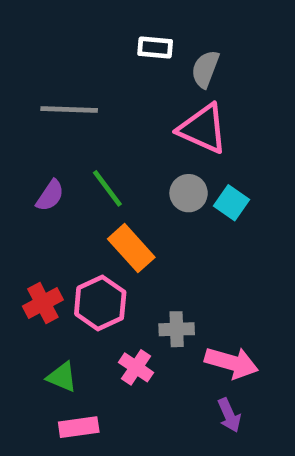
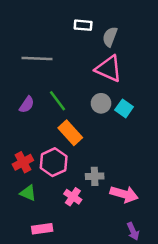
green triangle: (62, 377) -> (28, 193), moved
purple arrow: (229, 415) -> (133, 231), moved

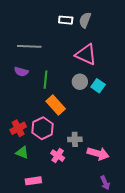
gray semicircle: (110, 37) -> (85, 20), moved
green line: (57, 101) -> (46, 80), turned 42
purple semicircle: (27, 105) -> (21, 72), moved, turned 72

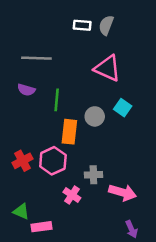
gray circle: (80, 82) -> (95, 116), moved
orange rectangle: (56, 105) -> (69, 132), turned 48
green triangle: (22, 153) -> (21, 211), moved

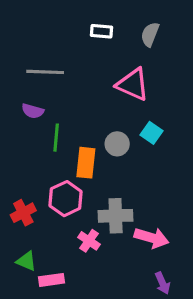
gray semicircle: (106, 25) -> (150, 34), moved
green line: (57, 100) -> (56, 138), moved
red cross: (23, 161) -> (23, 213), moved
gray cross: (93, 175) -> (116, 216), size x1.5

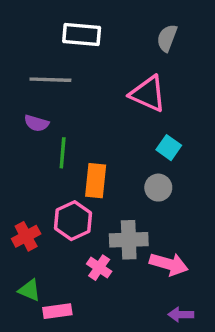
white rectangle: (101, 31) -> (82, 35), moved, size x1.5
gray circle: (117, 144) -> (158, 188), moved
purple arrow: (162, 283) -> (181, 315), turned 115

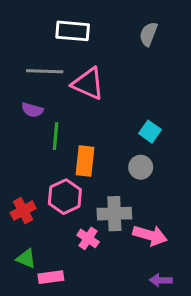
pink triangle: (148, 94) -> (88, 84), moved

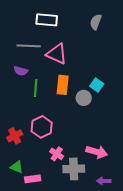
orange rectangle: (85, 161) -> (63, 85), moved
gray circle: (141, 167) -> (84, 98), moved
gray cross: (114, 214) -> (74, 169), moved

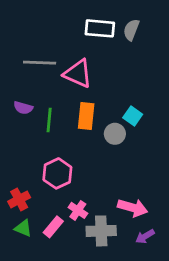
white rectangle: (47, 20) -> (100, 28), moved
purple semicircle: (21, 71) -> (23, 108), moved
red cross: (15, 136) -> (19, 199), moved
pink rectangle: (33, 179) -> (53, 227), moved, turned -42
purple arrow: (104, 181) -> (145, 236), moved, turned -32

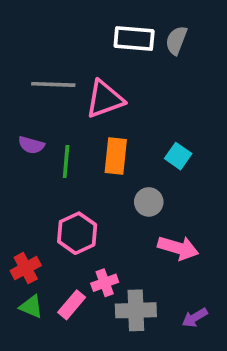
pink triangle: (78, 74) -> (105, 99), turned -44
gray circle: (115, 134) -> (149, 202), moved
pink arrow: (133, 208) -> (178, 248), moved
pink cross: (78, 210) -> (105, 283), turned 36

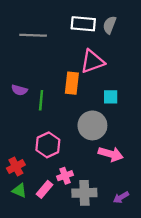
gray line: (53, 84) -> (33, 35), moved
pink triangle: (105, 99) -> (92, 61), moved
orange rectangle: (116, 156) -> (72, 83), moved
cyan square: (178, 156) -> (111, 97), turned -35
gray circle: (149, 202) -> (92, 125), size x1.6

